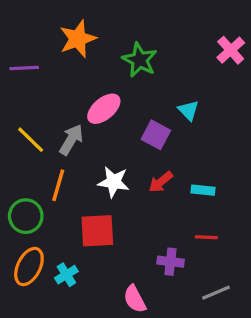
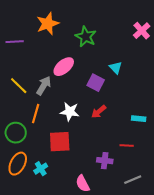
cyan rectangle: (203, 190) -> (139, 119), moved

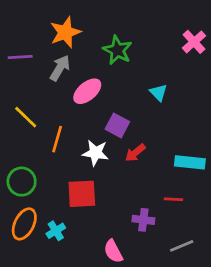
purple square: (96, 83) -> (117, 125), moved
gray arrow: (44, 86) -> (60, 68), moved
orange line: (36, 114) -> (57, 139), moved
cyan rectangle: (139, 119) -> (190, 162), size x1.5

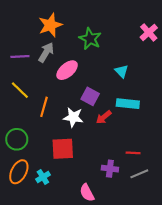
purple line: (20, 57) -> (20, 57), moved
cyan rectangle: (190, 162) -> (128, 104), moved
gray line: (182, 246) -> (139, 174), moved

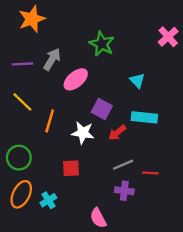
orange star: (50, 25) -> (32, 19), moved
red square: (63, 149) -> (71, 168), size x0.7
gray line: (139, 174) -> (123, 165), moved

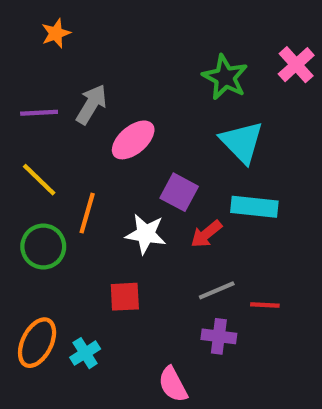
orange star: (32, 19) -> (56, 33), size x0.6
green star: (102, 44) -> (225, 77), moved
cyan triangle: (137, 81) -> (242, 142), size x1.6
green circle: (19, 158) -> (43, 247), moved

